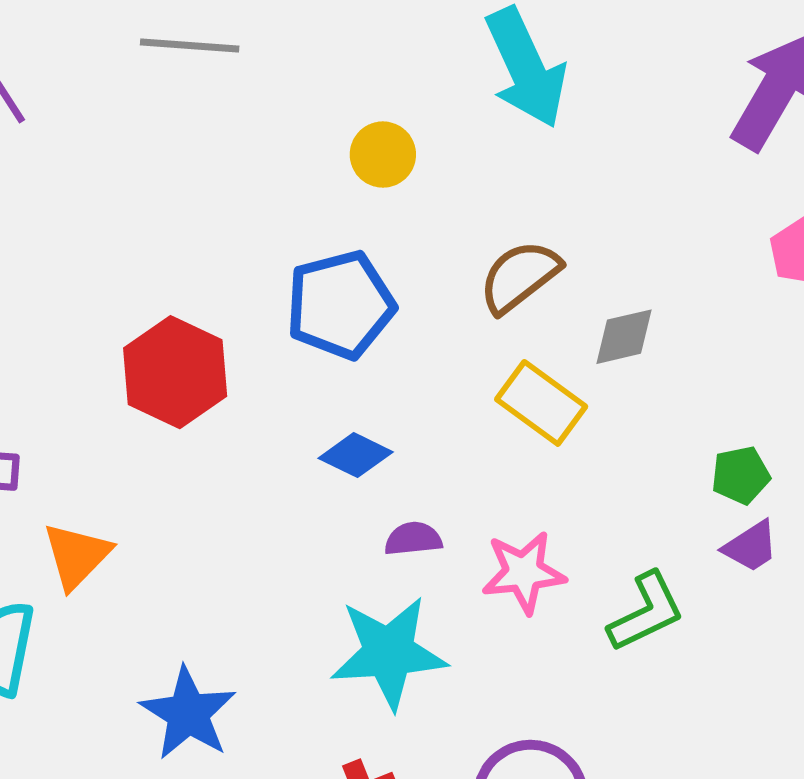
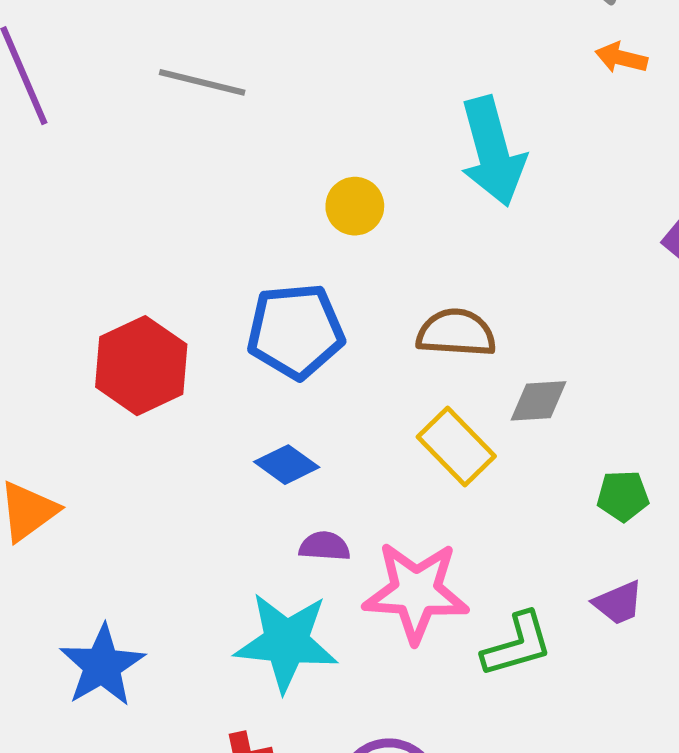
brown semicircle: (520, 276) -> (456, 333), turned 32
green pentagon: (741, 475) -> (623, 496), moved
pink star: (524, 572) -> (416, 592), size x1.4

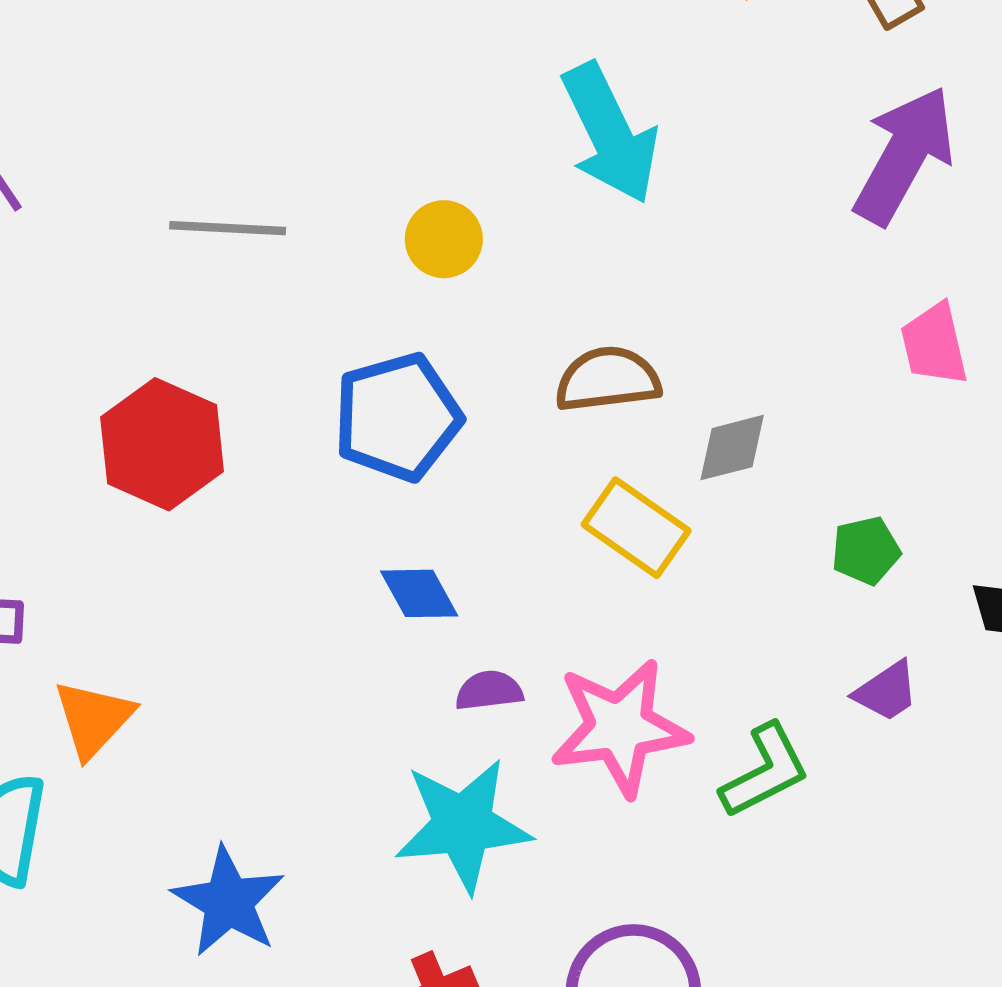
gray line: (202, 82) -> (228, 228), moved
red hexagon: (141, 366) -> (162, 444), moved
blue diamond: (287, 465) -> (419, 593), turned 36

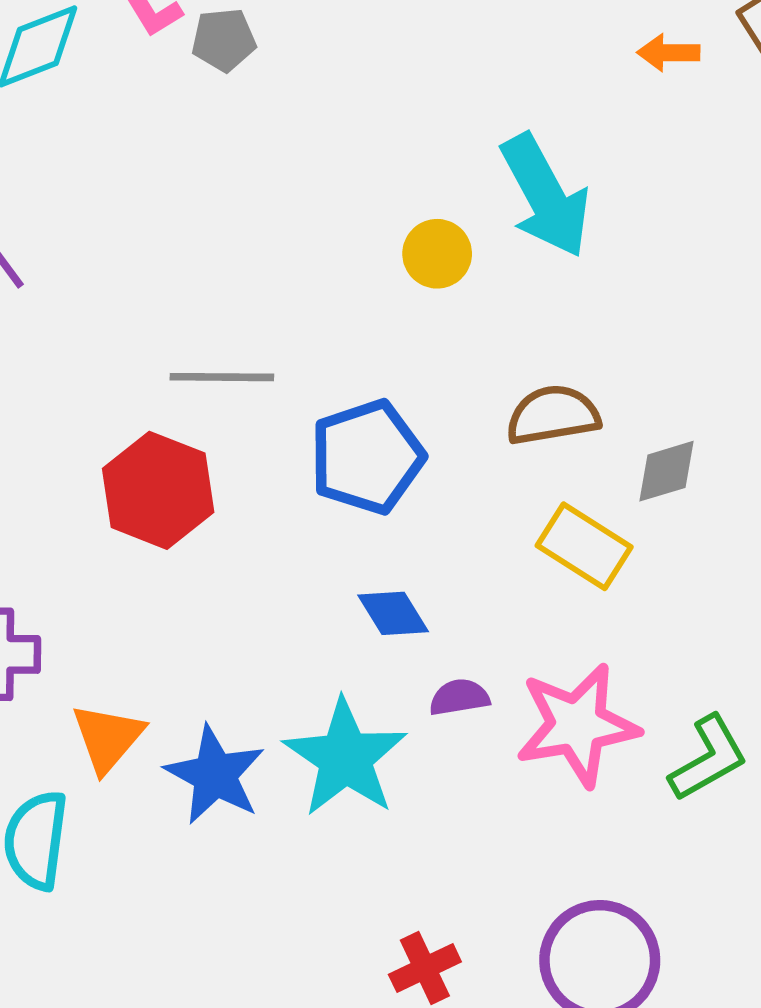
gray line: (228, 228) -> (222, 377), moved
yellow circle: (444, 239) -> (437, 254), moved
cyan star: (463, 825) -> (345, 758), moved, turned -30
blue star: (228, 902) -> (215, 775), moved

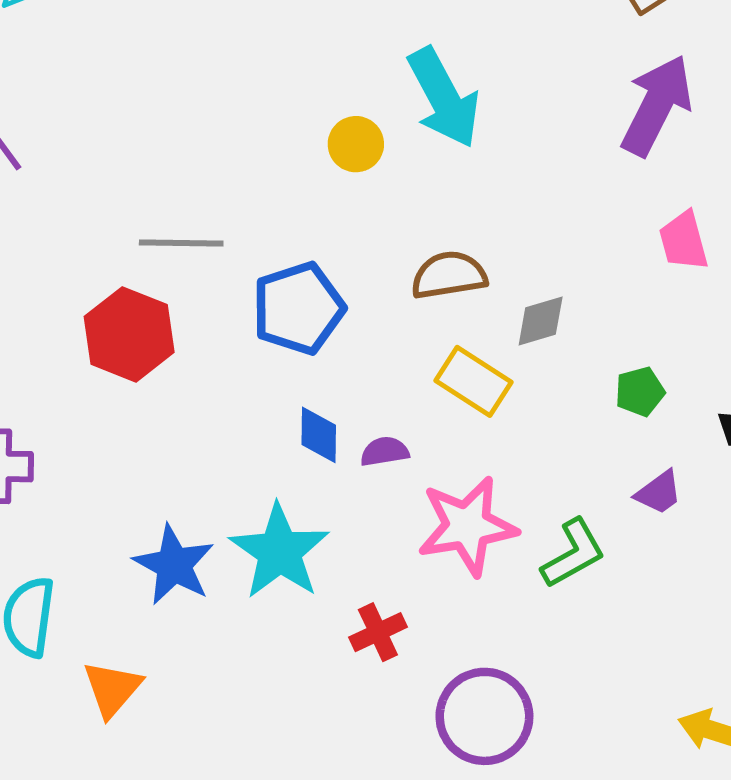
blue diamond: (393, 613) -> (319, 435), turned 32
purple semicircle: (459, 697) -> (385, 452), moved
orange triangle: (108, 738) -> (112, 689), moved
red cross: (425, 968) -> (378, 632), moved

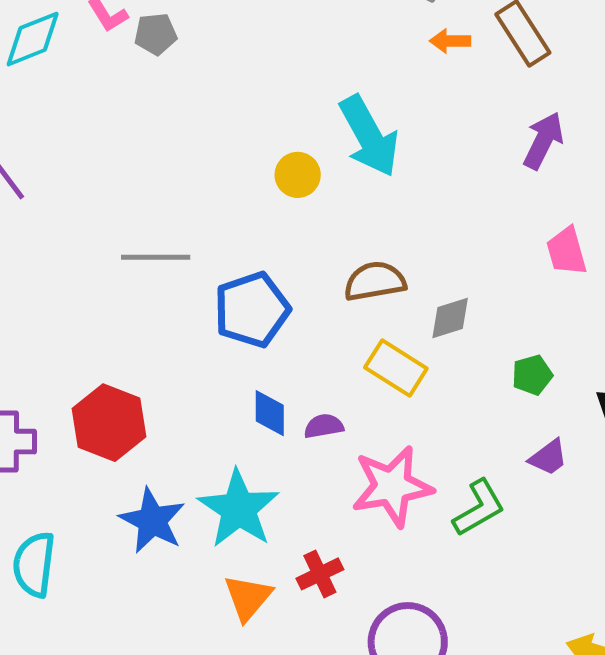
purple arrow: (657, 105) -> (543, 141), size x0.7
red hexagon: (129, 334) -> (109, 423), moved
orange triangle: (112, 689) -> (248, 598), moved

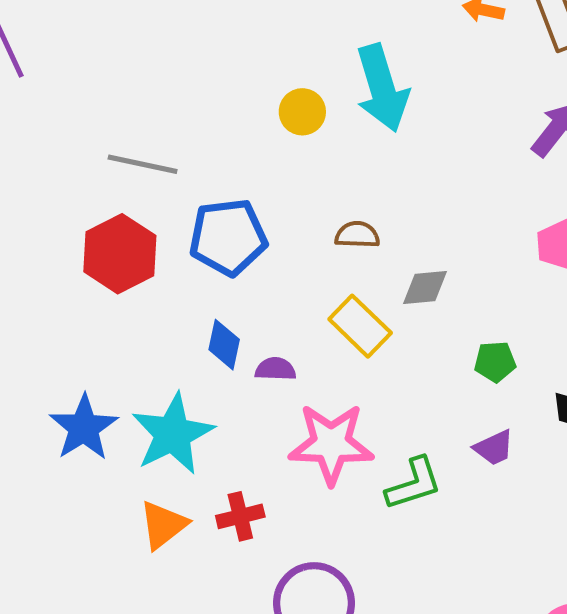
brown semicircle: (375, 281) -> (357, 235), size x0.7
red hexagon: (109, 423) -> (120, 254), moved

